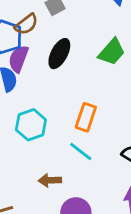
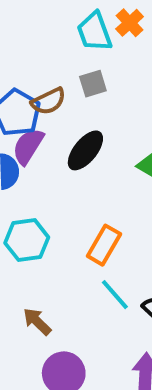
cyan line: (81, 152) -> (115, 295), moved
brown arrow: (50, 180) -> (37, 321), turned 35

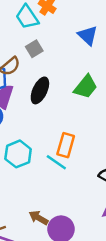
cyan line: (115, 295) -> (56, 162), moved
brown arrow: (37, 321) -> (39, 218), moved

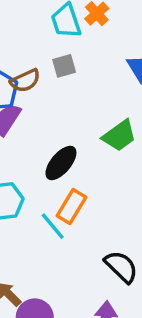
black ellipse: (40, 90) -> (61, 163), moved

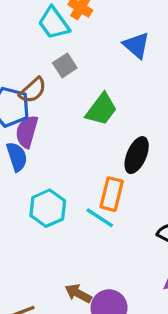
green trapezoid: (119, 136) -> (101, 109), moved
black ellipse: (61, 163) -> (137, 155), moved

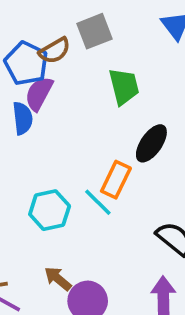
gray square: (65, 65) -> (95, 31), size x1.4
green trapezoid: (101, 109) -> (124, 86), turned -63
cyan hexagon: (48, 208) -> (50, 210), moved

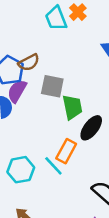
gray square: (95, 31) -> (52, 86), moved, turned 30
green trapezoid: (124, 86) -> (72, 107), moved

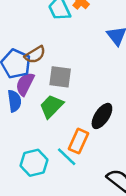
green trapezoid: (72, 107) -> (51, 106), moved, turned -120

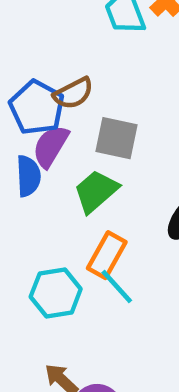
orange rectangle: (78, 141) -> (107, 255), moved

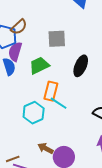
gray square: (116, 138) -> (57, 39), moved
green trapezoid: (96, 191) -> (39, 65), turned 30

